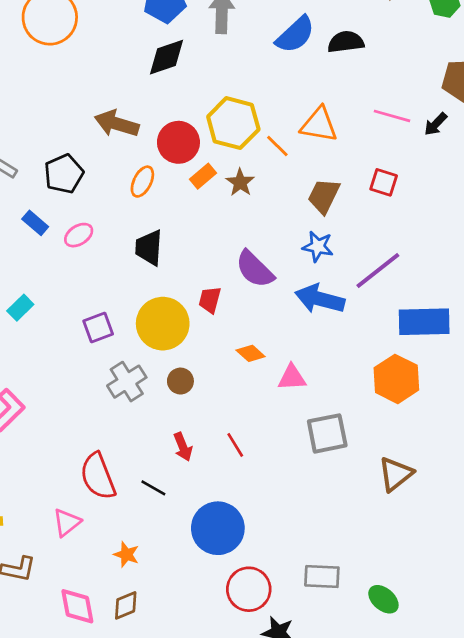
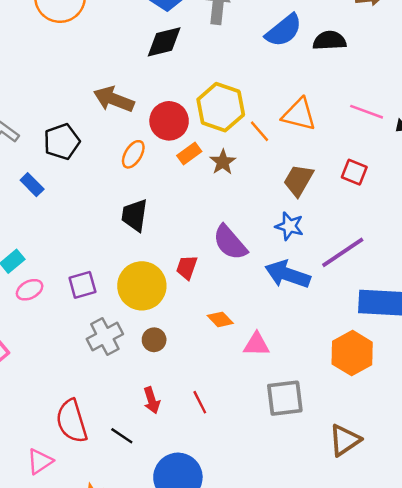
pink ellipse: (79, 235) -> (30, 290), moved

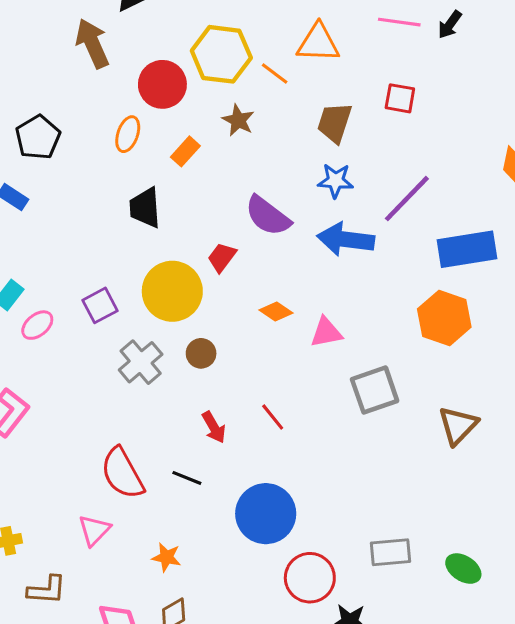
brown arrow: (114, 99) -> (92, 43), moved, turned 57
orange rectangle: (189, 154) -> (185, 151), moved
red trapezoid: (187, 267) -> (222, 257), turned 30

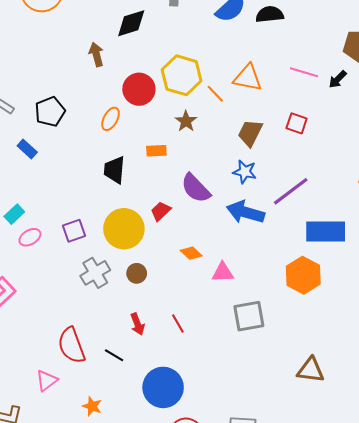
brown arrow: (92, 43) -> (96, 54), size x0.7
orange rectangle: (185, 151) -> (156, 151), moved, turned 36
brown triangle: (458, 425) -> (311, 370), moved, turned 44

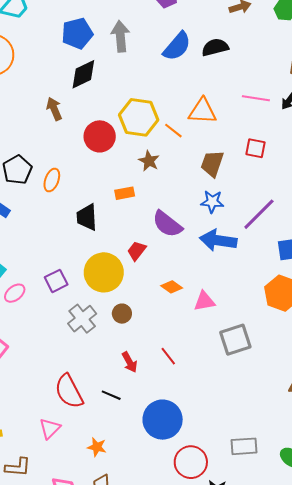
orange ellipse: (111, 119) -> (52, 180), moved

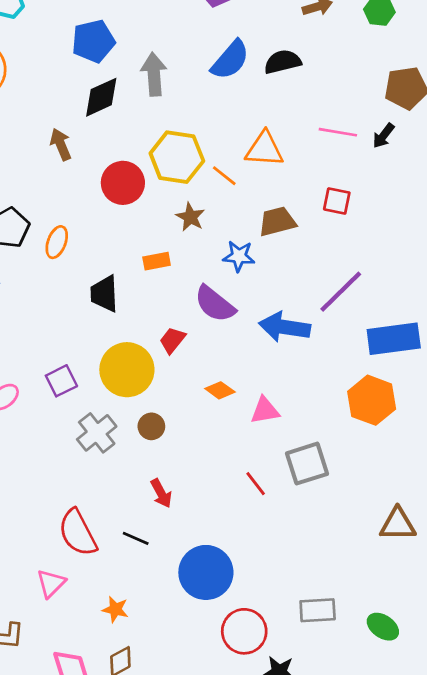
gray arrow: (120, 36) -> (154, 74), moved
brown trapezoid: (212, 164) -> (277, 221), turned 56
blue star: (212, 202) -> (239, 256), moved
red line: (168, 356) -> (256, 484), moved

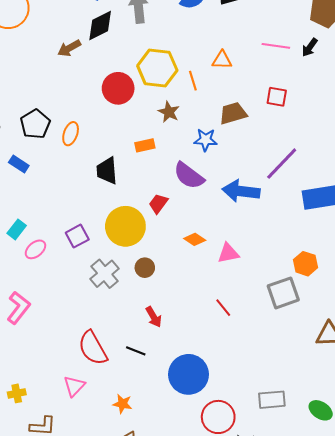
brown arrow: (61, 144) -> (69, 48), moved, turned -95
orange triangle: (264, 149) -> (222, 60), size x0.7
orange line: (224, 176) -> (193, 81), turned 36
orange hexagon: (372, 400) -> (306, 264), moved, size x0.7
gray square: (307, 464) -> (283, 293), moved

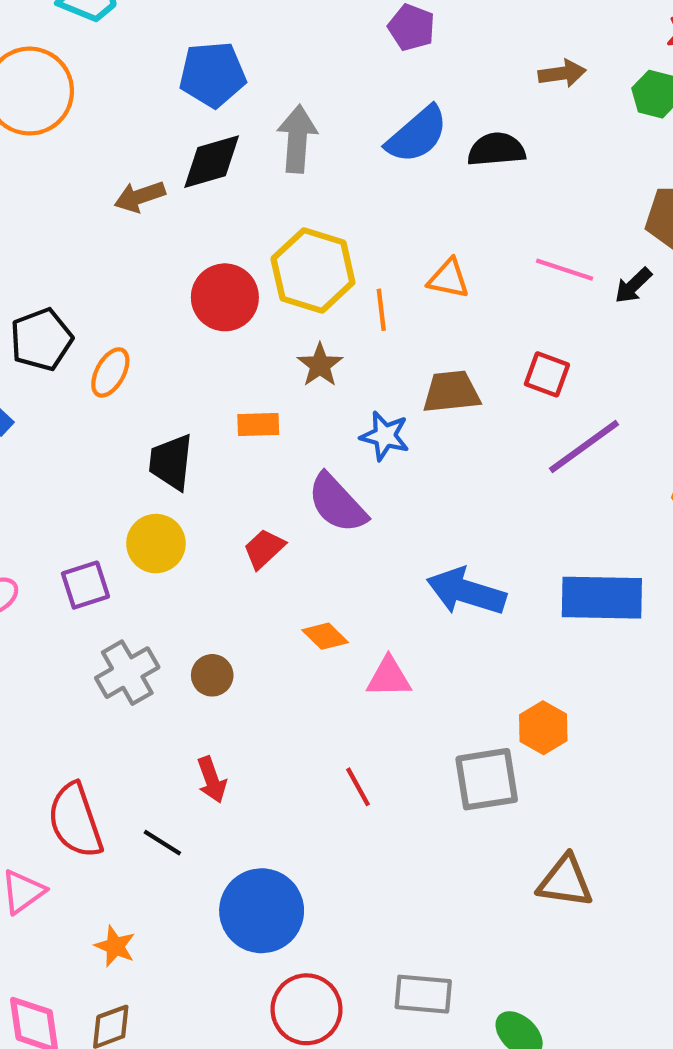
purple line: (282, 164) -> (584, 447), moved
blue arrow: (241, 191) -> (466, 592), moved
yellow circle: (125, 226) -> (156, 544), moved, size x0.7

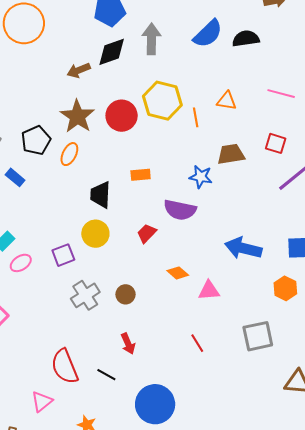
brown star: (320, 365) -> (77, 116), moved, size x1.6
purple semicircle: (337, 503) -> (180, 210), turned -32
orange hexagon: (543, 728) -> (285, 288), moved

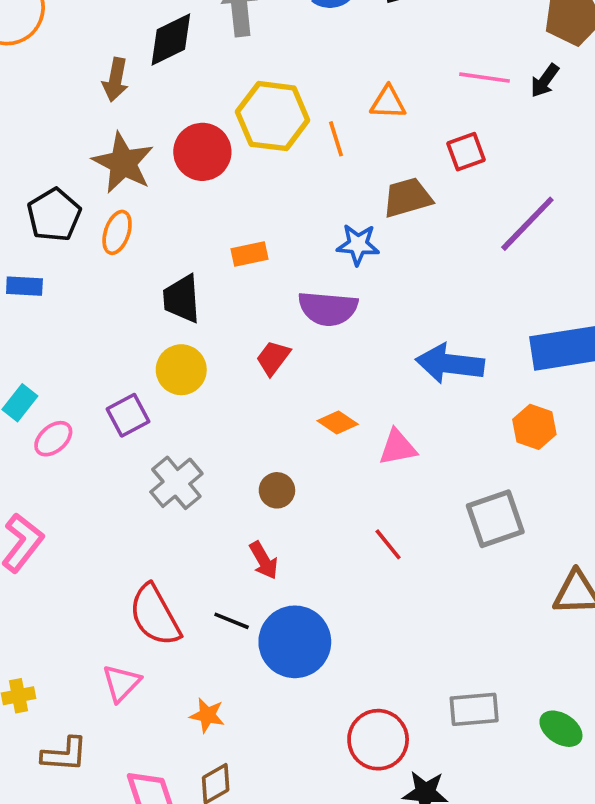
brown arrow: (79, 70) -> (115, 80), turned -50
red square: (276, 143) -> (466, 152), moved, turned -30
blue rectangle: (15, 177) -> (24, 286), turned -30
brown circle: (125, 294) -> (277, 490), moved
blue circle: (155, 404) -> (295, 642), moved

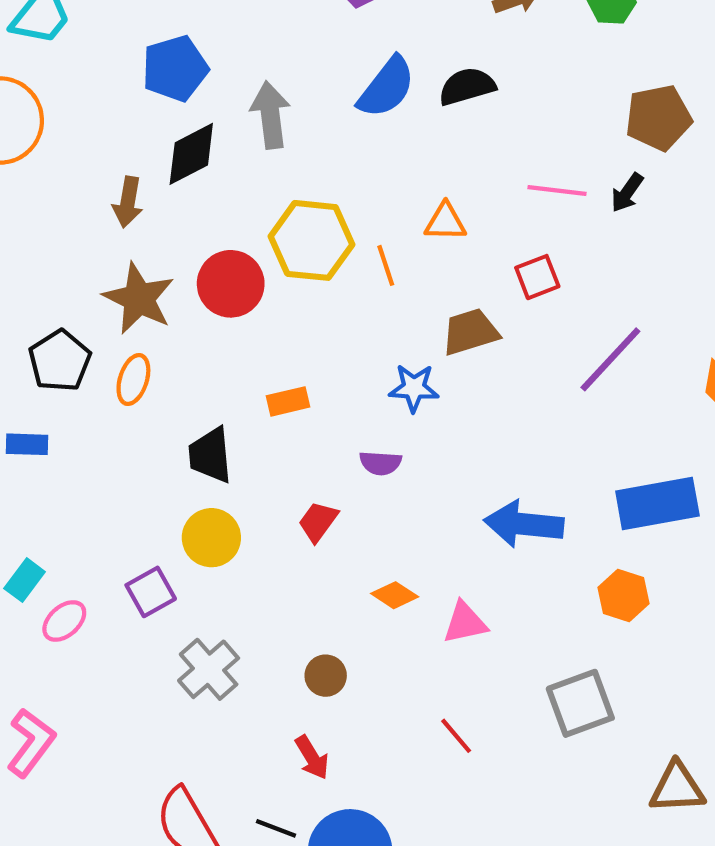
purple semicircle: (328, 309) -> (380, 463), size x0.6

